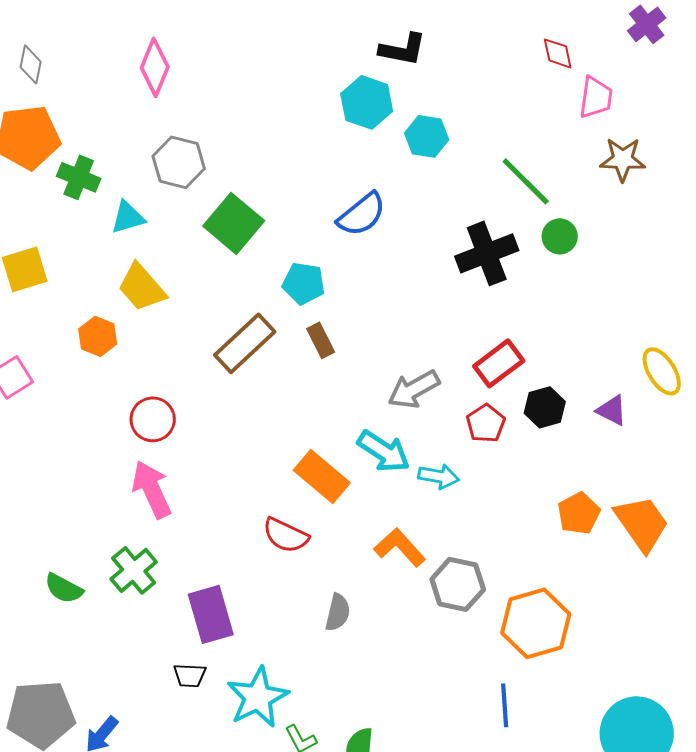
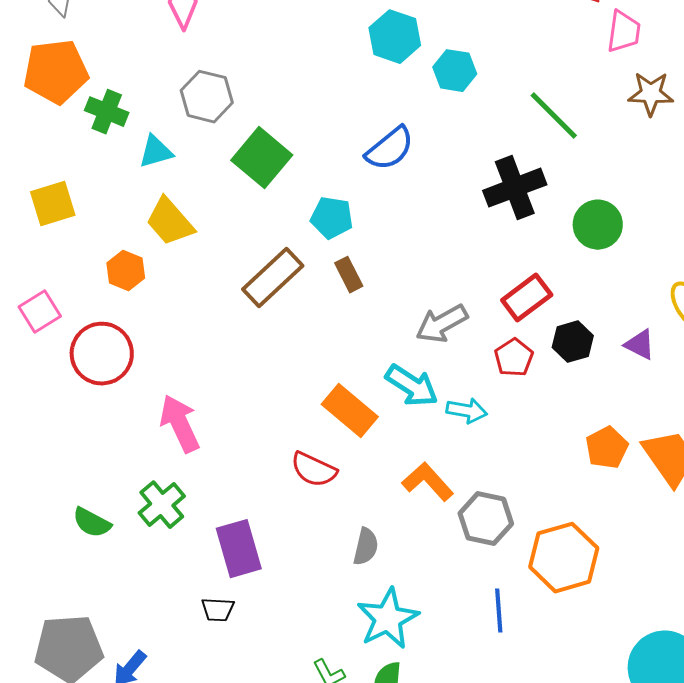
green circle: (560, 236) -> (598, 225), moved, size x1.4
red circle: (153, 419) -> (102, 354), moved, size x1.4
cyan star: (258, 697) -> (388, 619), moved
blue line: (505, 705) -> (499, 611), moved

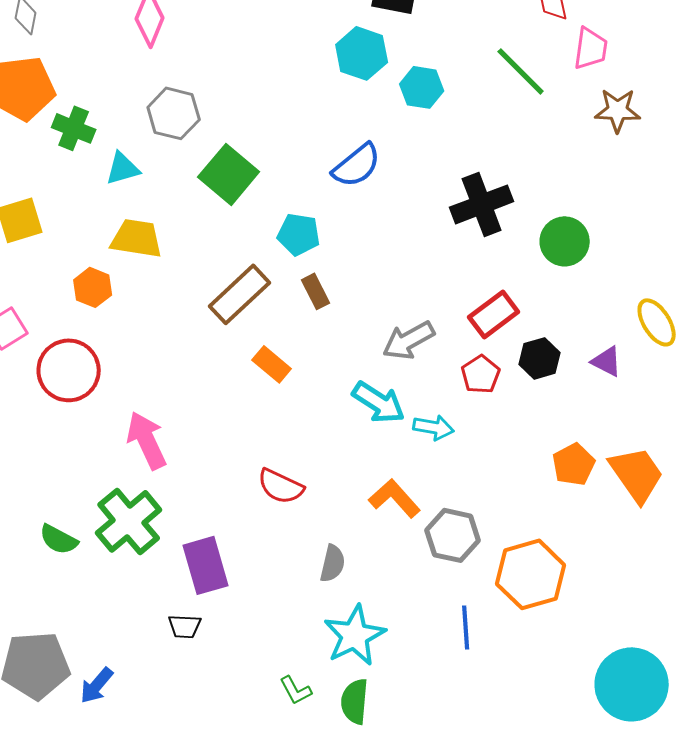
green line: (554, 116) -> (521, 71), moved
yellow trapezoid: (170, 222) -> (137, 238), turned 140
orange rectangle: (350, 411) -> (272, 364), moved, size x0.7
green cross: (162, 505) -> (129, 521), size x1.4

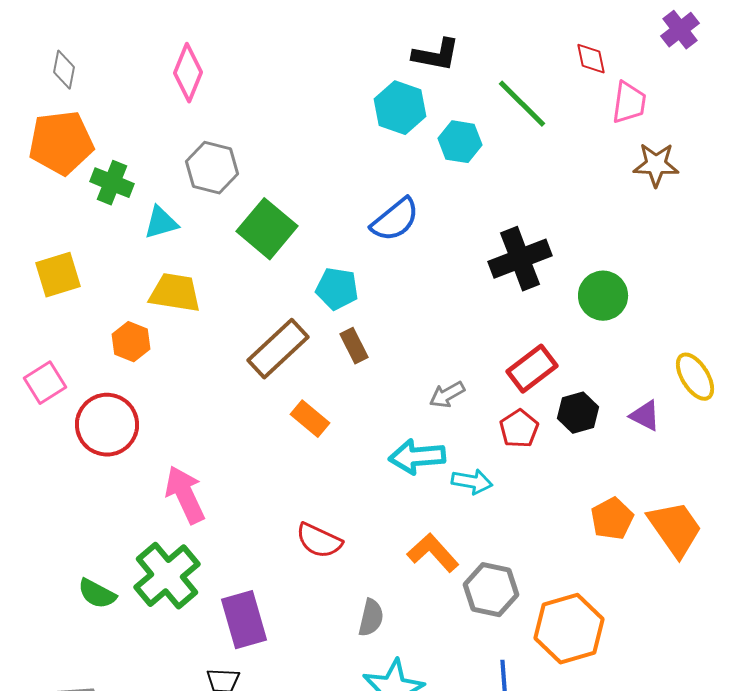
green line: (521, 71) -> (522, 104), moved
gray arrow: (409, 340) -> (447, 395), size x0.7
cyan arrow: (379, 402) -> (417, 457), turned 142

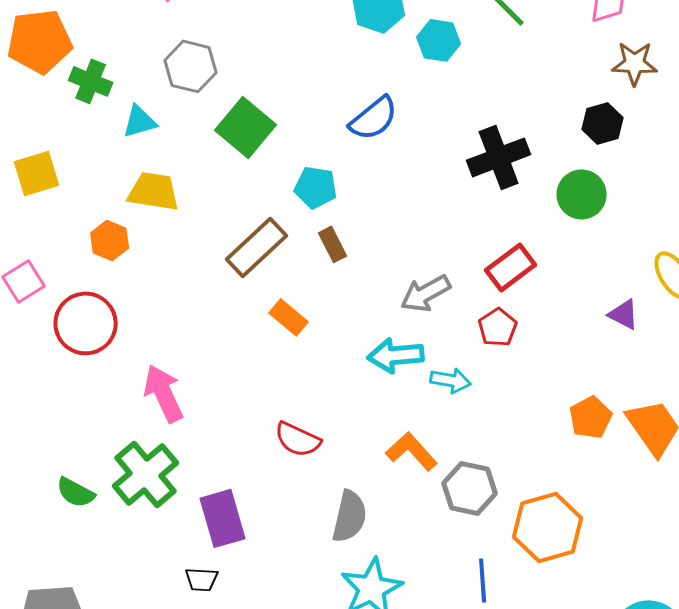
gray arrow: (447, 395) -> (426, 293), size x1.4
black hexagon: (578, 413) -> (603, 123), moved
gray semicircle: (371, 618) -> (350, 516), size x1.4

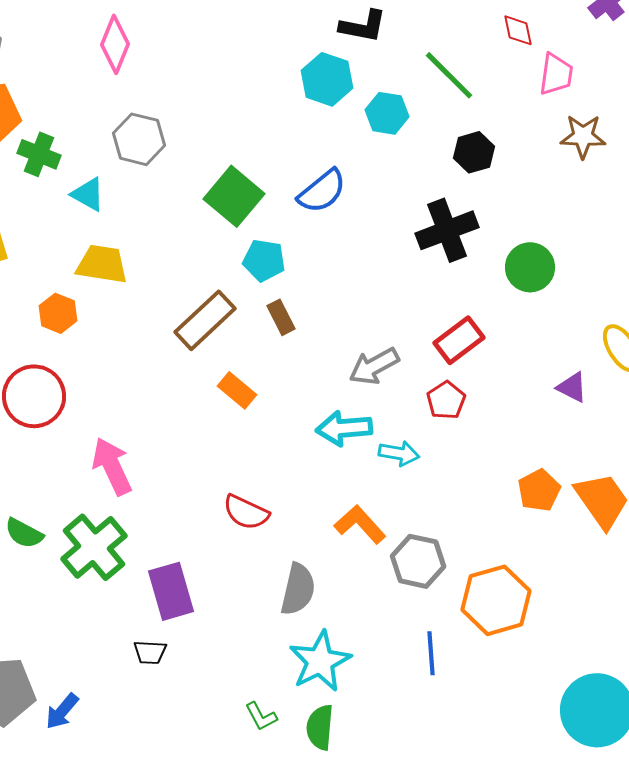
cyan triangle: (140, 121) -> (88, 194), turned 45
black hexagon: (603, 123) -> (474, 152), moved
green square: (246, 127) -> (234, 196), moved
green semicircle: (76, 492) -> (24, 533), moved

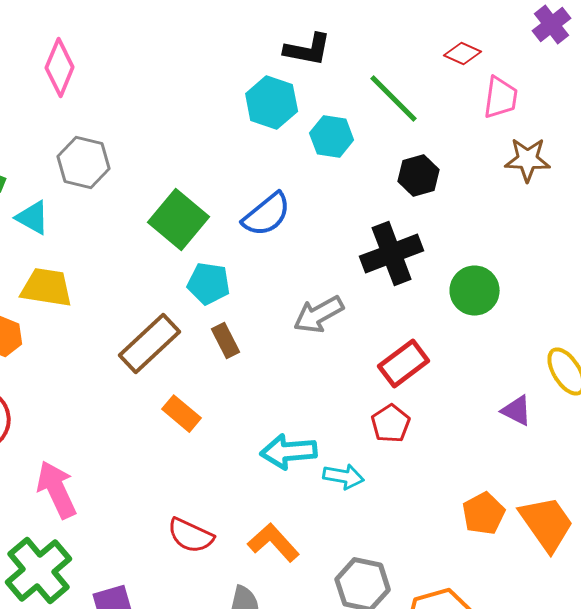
red diamond: (518, 30) -> (463, 54), turned -54
gray arrow: (374, 366) -> (319, 315), moved
orange L-shape: (360, 524) -> (274, 543), moved

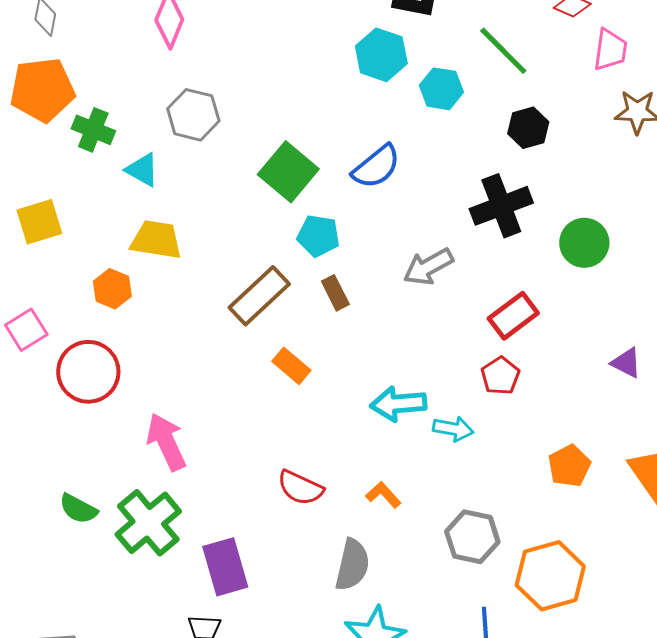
orange pentagon: (484, 514) -> (569, 466), moved
orange L-shape: (274, 543) -> (383, 495), size x0.7

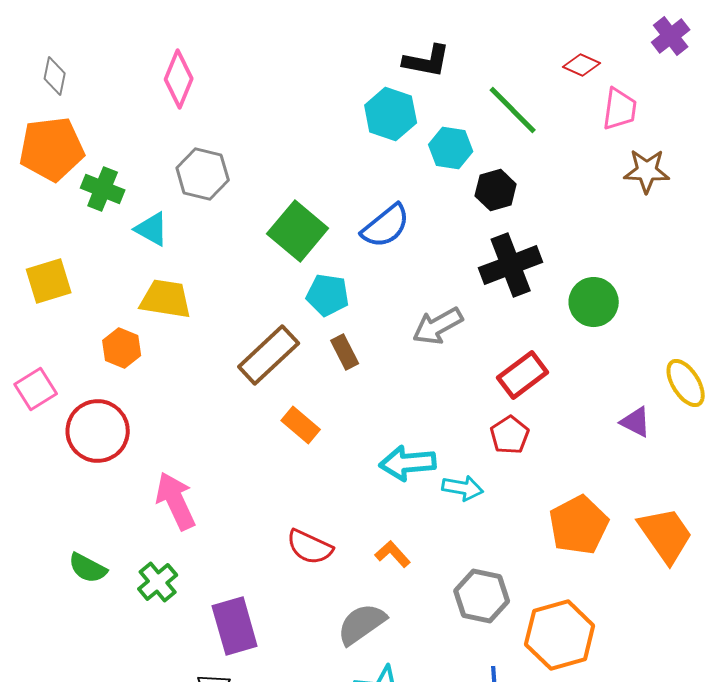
black hexagon: (528, 128) -> (496, 190), moved
orange pentagon: (569, 466) -> (579, 525), size x1.4
green cross: (148, 523) -> (158, 582), size x0.6
gray semicircle: (352, 565) -> (362, 624), turned -138

